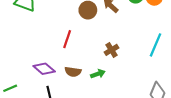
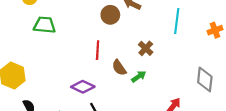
cyan line: (155, 45) -> (177, 21), moved
brown semicircle: (73, 72) -> (119, 68), moved, turned 63

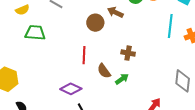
cyan line: (177, 21) -> (170, 26), moved
brown cross: (146, 48) -> (128, 53), turned -32

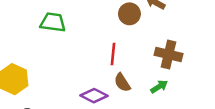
brown cross: (128, 53) -> (169, 54), size x1.5
brown semicircle: (104, 71) -> (122, 83), moved

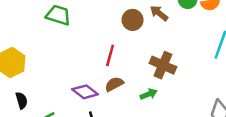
brown semicircle: (122, 83) -> (114, 84), turned 84

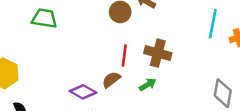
red line: (110, 55) -> (124, 55), moved

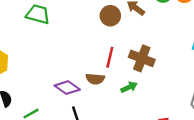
brown semicircle: (111, 80) -> (95, 79), turned -144

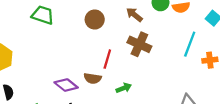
brown circle: (110, 16) -> (95, 20), moved
brown cross: (142, 58) -> (139, 44), moved

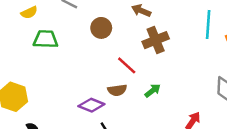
brown cross: (139, 44) -> (156, 40), turned -30
red line: (107, 59) -> (127, 65), turned -48

